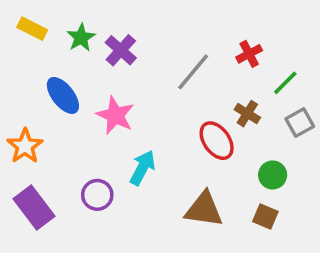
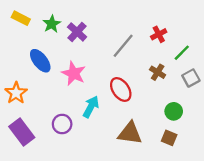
red ellipse: (217, 141) -> (121, 89), moved

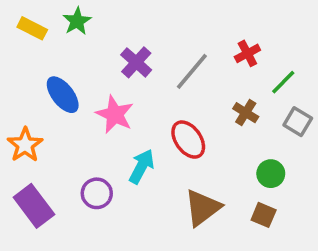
green star: (52, 24) -> (77, 21), moved
purple cross: (77, 32) -> (136, 62), moved
gray square: (191, 78) -> (298, 122), turned -30
brown triangle: (130, 133) -> (203, 208), turned -45

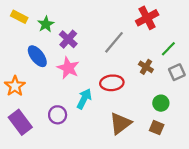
green star: (77, 21) -> (46, 24), moved
red cross: (247, 53) -> (147, 18), moved, size x1.5
purple cross: (136, 62) -> (68, 39), moved
gray square: (298, 122) -> (177, 72), turned 35
red ellipse: (188, 140) -> (112, 83), turned -60

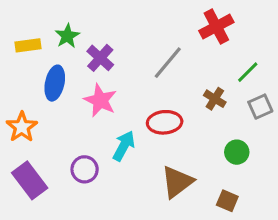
yellow rectangle: (19, 17) -> (28, 45), moved, turned -35
blue ellipse: (37, 56) -> (55, 83), turned 50
brown square: (157, 128) -> (227, 201), moved

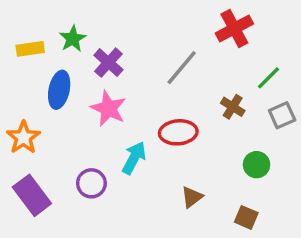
brown triangle: (177, 182) -> (192, 197), size x0.6

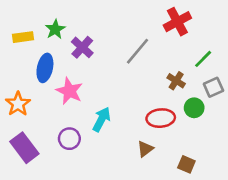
pink star: (108, 108) -> (69, 91), moved
red ellipse: (178, 132) -> (161, 118), moved
green circle: (257, 165) -> (194, 108), moved

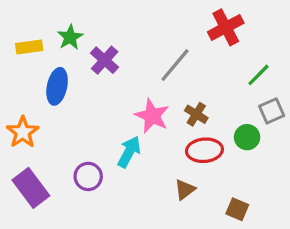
brown cross: (176, 81) -> (196, 114), moved
pink star: (69, 91) -> (152, 116), moved

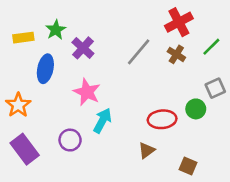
green line: (259, 75) -> (211, 47), moved
brown cross: (196, 114) -> (176, 54), moved
pink star: (152, 116) -> (87, 92), moved

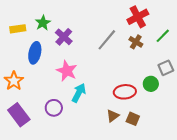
brown square: (188, 166) -> (133, 119), moved

